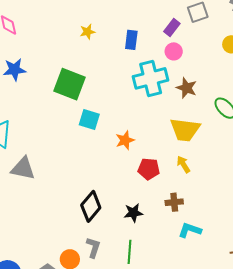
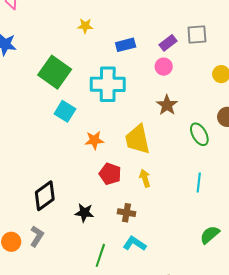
blue rectangle: (131, 40) -> (126, 45), turned 54
cyan cross: (151, 78) -> (108, 84), moved
yellow trapezoid: (185, 130) -> (138, 139), moved, turned 56
green line: (129, 252) -> (100, 255), moved

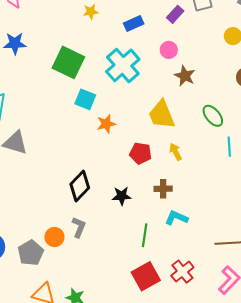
pink circle: (164, 67) -> (169, 50), moved
cyan cross: (108, 84) -> (123, 65), turned -32
green ellipse: (199, 134) -> (213, 116), moved
orange star: (94, 140) -> (106, 124), moved

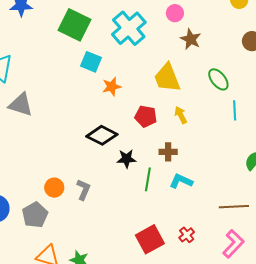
black diamond: (80, 186) -> (102, 135), moved, turned 72
green line: (145, 235) -> (148, 179), moved
orange circle: (54, 237) -> (54, 188), moved
red cross: (182, 272) -> (187, 235), size x0.7

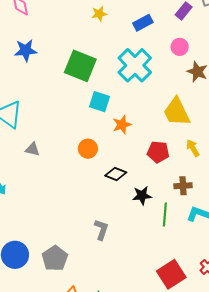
gray triangle: (21, 105) -> (32, 149), size x0.6
black diamond: (102, 135) -> (116, 174), size x0.7
orange circle: (54, 188) -> (88, 149), moved

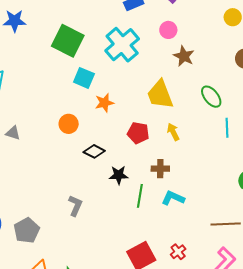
gray triangle: (32, 149) -> (13, 133), moved

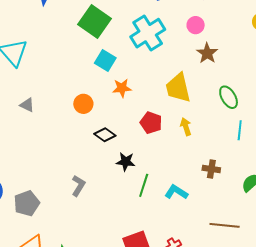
brown cross: (160, 169) -> (211, 169), moved

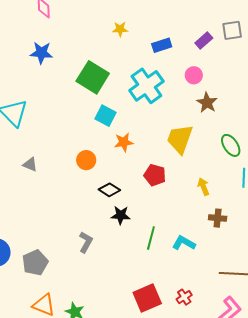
yellow trapezoid: (178, 88) -> (180, 139), turned 36
yellow arrow: (186, 127) -> (203, 187), moved
black star: (126, 162) -> (121, 215), moved

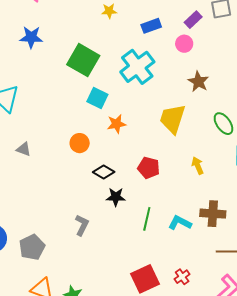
pink circle: (194, 75) -> (184, 44), moved
red pentagon: (155, 175) -> (149, 168), moved
brown cross: (218, 218) -> (213, 214), moved, size x1.4

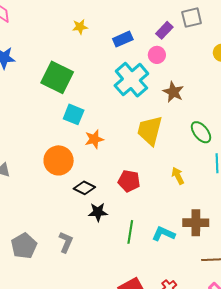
cyan cross: (137, 67) -> (131, 80), moved
orange circle: (80, 143) -> (59, 160), size x1.5
gray pentagon: (32, 247) -> (24, 246), moved

